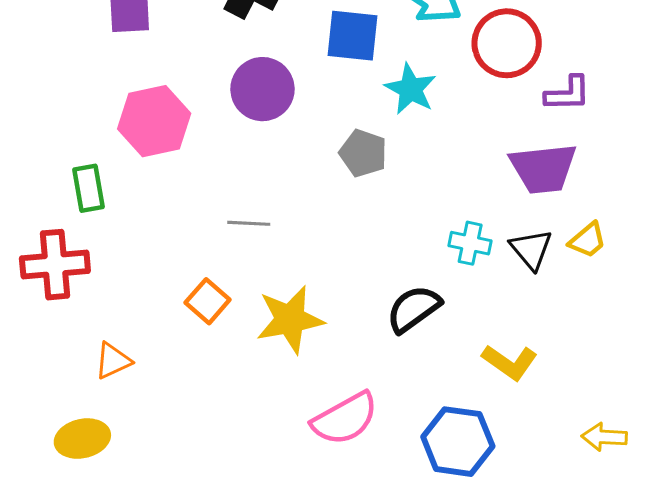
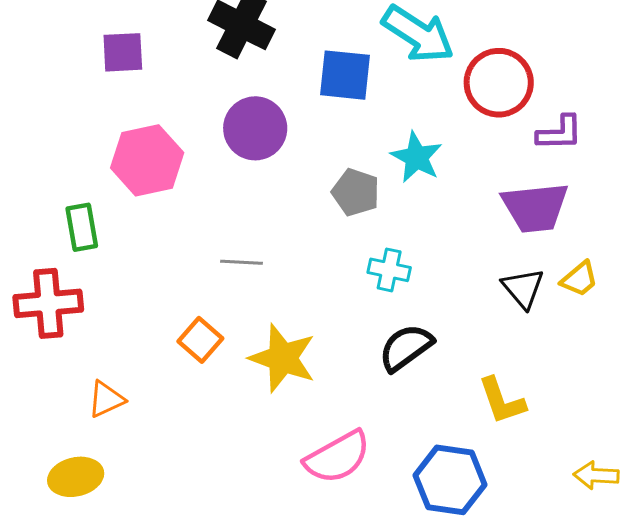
cyan star: (411, 89) -> (417, 157), moved
cyan cross: (470, 243) -> (389, 270), moved
yellow star: (290, 320) -> (283, 358), turned 30
yellow L-shape: (510, 362) -> (502, 401), turned 36

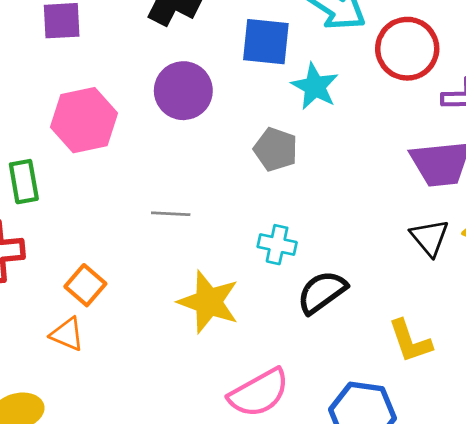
cyan star: (417, 157) -> (315, 86), moved
cyan cross: (389, 270) -> (277, 245), moved
orange square: (200, 340) -> (85, 285), moved
orange triangle: (106, 399) -> (67, 334), moved, turned 48

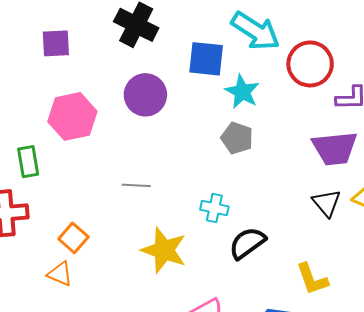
gray pentagon: (276, 149) -> (237, 138), moved

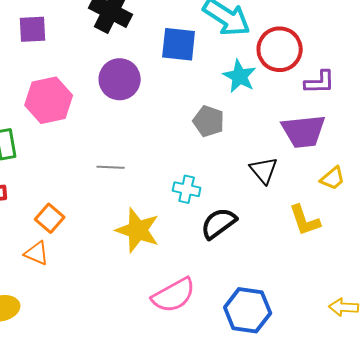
cyan star: (242, 92) -> (240, 76), moved
black triangle: (327, 203) -> (264, 170), moved
yellow L-shape: (312, 279) -> (305, 220), moved

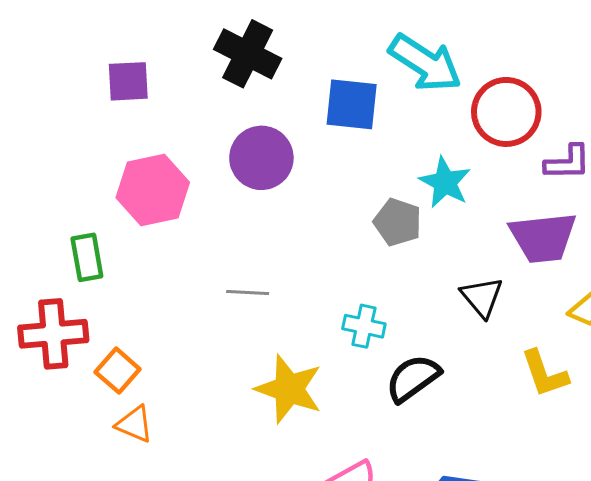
cyan star: (240, 76) -> (445, 182), moved
orange square: (50, 218) -> (118, 371), moved

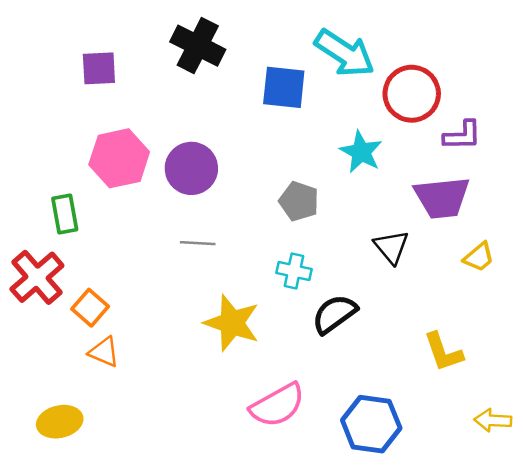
purple circle: (261, 158) -> (191, 168), moved
gray pentagon: (398, 222) -> (299, 201), moved
red cross: (53, 334) -> (37, 277), turned -36
yellow L-shape: (545, 374) -> (443, 352), moved

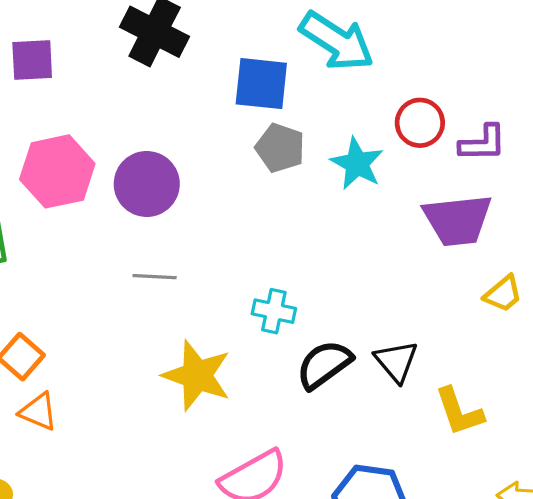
red circle: (412, 94) -> (420, 123), moved, size x0.7
gray pentagon: (299, 201) -> (280, 148), moved
black triangle: (391, 247) -> (396, 361), moved

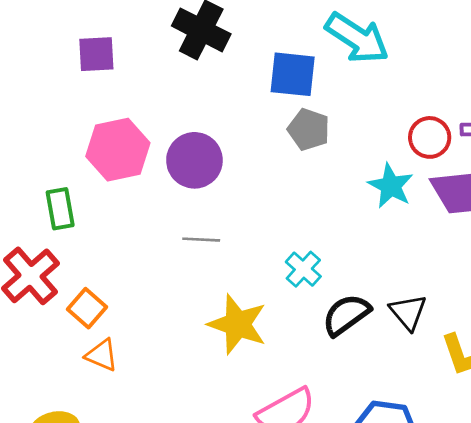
red circle: (420, 123) -> (430, 137), moved
cyan star: (357, 164) -> (391, 186), moved
cyan cross: (274, 311) -> (303, 269), turned 30

